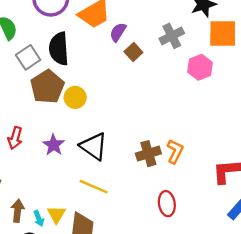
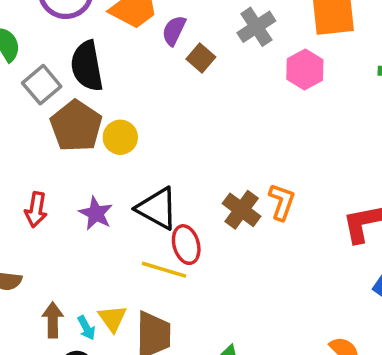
brown cross: (148, 154) -> (242, 210), turned -30
red ellipse: (167, 204) -> (186, 245), moved

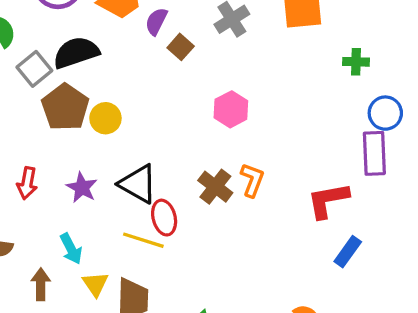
black semicircle: (87, 66) -> (76, 52), turned 81
pink hexagon: (305, 70) -> (231, 109), moved
cyan arrow: (86, 328) -> (71, 249), moved, size x1.4

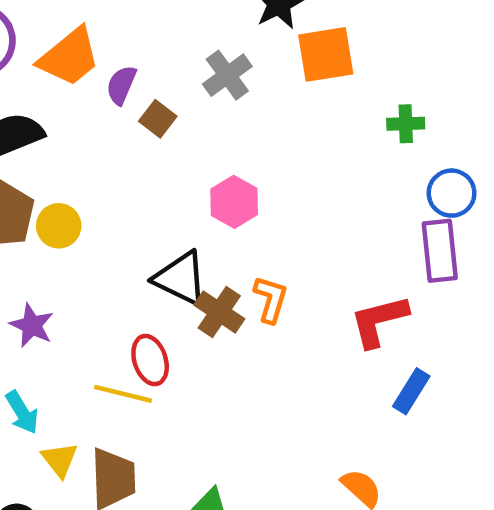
black triangle: (138, 184) -> (181, 278), moved

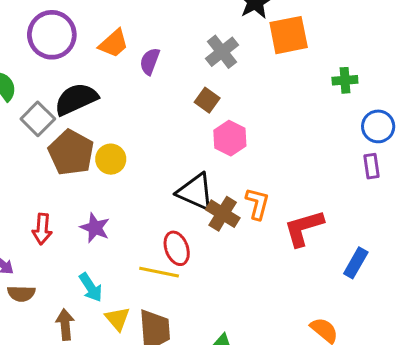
orange trapezoid: (69, 57) -> (114, 44), size x0.7
brown square: (158, 119) -> (207, 100), moved
purple rectangle: (440, 251) -> (372, 166), size x0.6
red L-shape: (379, 321) -> (304, 228), moved

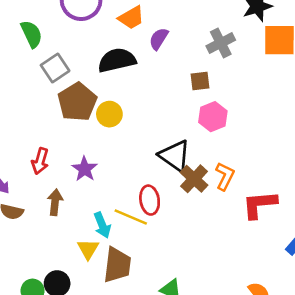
black semicircle: (76, 99) -> (117, 60), moved
brown square: (207, 100) -> (200, 81), turned 36
cyan arrow: (91, 287) -> (102, 225), moved
brown arrow: (65, 325) -> (55, 202), moved

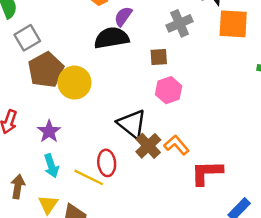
black semicircle: (117, 60) -> (112, 38), moved
yellow circle: (109, 114) -> (74, 83), size x1.4
orange L-shape: (225, 176) -> (176, 145), turned -70
brown arrow: (55, 202) -> (18, 187), moved
cyan arrow: (102, 225) -> (51, 166), moved

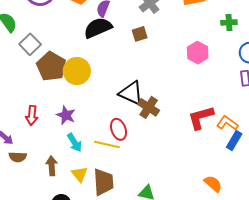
pink hexagon: (169, 90) -> (198, 53), moved
orange L-shape: (176, 145) -> (227, 123), moved

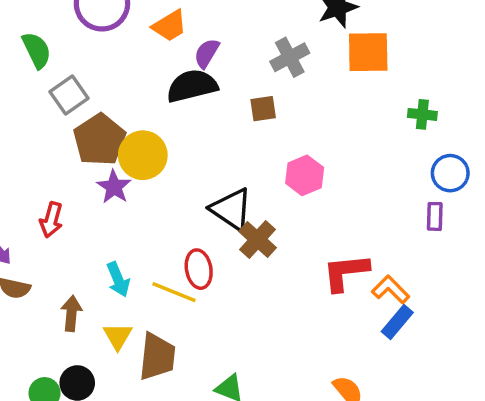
pink hexagon: (198, 53) -> (305, 175), moved
purple star: (66, 115) -> (114, 187), moved

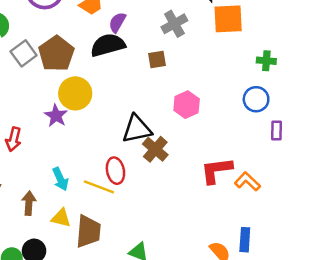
brown pentagon: (100, 140) -> (56, 54), moved
blue circle: (450, 173) -> (256, 99), moved
black triangle: (231, 209) -> (137, 129), turned -44
blue rectangle: (397, 322) -> (245, 240), moved, turned -35
yellow triangle: (118, 336) -> (61, 218), turned -45

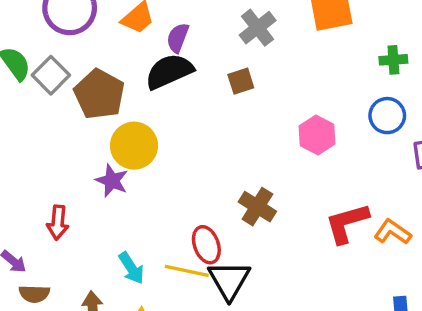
gray square: (24, 53) -> (51, 75), moved
pink hexagon: (187, 105) -> (317, 135), moved
black triangle: (137, 129) -> (229, 280), moved, turned -40

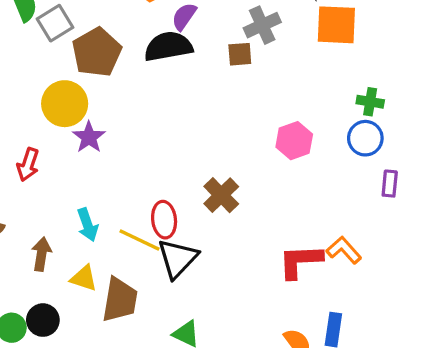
green cross: (393, 60) -> (370, 102), moved
brown square: (241, 81) -> (240, 54), moved
yellow circle: (134, 146) -> (65, 104), moved
red L-shape: (347, 223) -> (300, 261), moved

